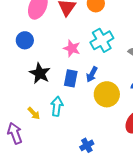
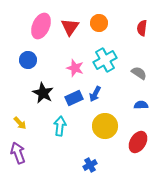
blue rectangle: (71, 78) -> (74, 98), turned 54
yellow circle: (107, 94) -> (105, 126), moved
yellow arrow: (34, 113) -> (20, 123), moved

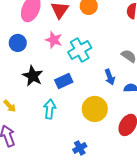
cyan cross: (105, 60) -> (80, 50), moved
pink star: (75, 68) -> (54, 40), moved
blue arrow: (95, 94) -> (110, 77), moved, turned -49

